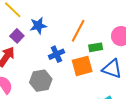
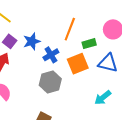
blue star: (38, 26) -> (32, 41), moved
gray hexagon: (41, 81) -> (50, 82), moved

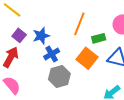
blue cross: (51, 55) -> (52, 54), moved
orange square: (78, 64) -> (87, 58), turned -30

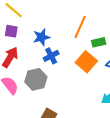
purple square: (19, 35) -> (11, 31), moved, turned -32
gray hexagon: (59, 76) -> (36, 79), moved

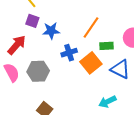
purple square: (11, 31) -> (32, 21), moved
blue cross: (51, 56) -> (69, 53), moved

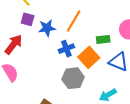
orange line: (91, 27) -> (74, 21), moved
gray hexagon: (38, 71) -> (73, 78), moved

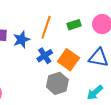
green rectangle: (103, 39) -> (74, 25), moved

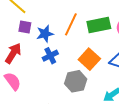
green rectangle: (74, 25) -> (99, 25), size x1.6
blue cross: (45, 56) -> (50, 56), moved

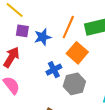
blue cross: (50, 56) -> (54, 70), moved
orange square: (89, 59) -> (77, 53), moved

